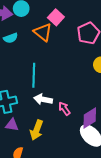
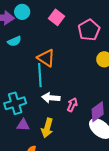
orange triangle: (43, 32) -> (46, 58), moved
pink arrow: (64, 109) -> (72, 105), turned 64

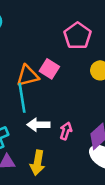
pink square: (56, 17) -> (49, 69), moved
orange triangle: (46, 58) -> (28, 76), turned -42

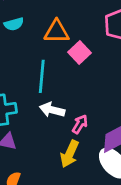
orange triangle: (28, 76) -> (57, 32), moved
yellow arrow: (38, 163) -> (70, 154), moved

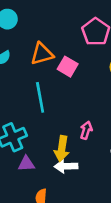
white arrow: (52, 110) -> (66, 166), moved
yellow arrow: (70, 154) -> (62, 149), moved

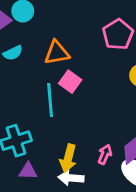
pink square: (68, 67) -> (70, 82), moved
pink arrow: (86, 130) -> (105, 154), moved

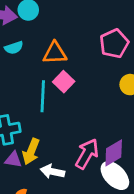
pink arrow: (105, 154) -> (87, 154), size x1.6
yellow arrow: (68, 158) -> (31, 152), moved

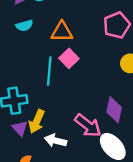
purple diamond: (114, 153) -> (114, 110), moved, turned -50
pink arrow: (87, 154) -> (88, 125), turned 96
purple triangle: (13, 160) -> (20, 128), turned 35

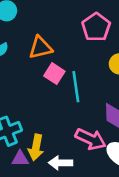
cyan line: (49, 71) -> (76, 87), moved
purple triangle: (20, 128) -> (20, 159), turned -35

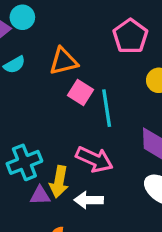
pink arrow: (91, 139) -> (94, 159), moved

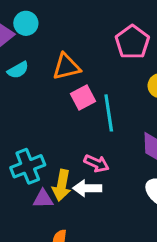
pink square: (80, 92) -> (83, 98), turned 30
pink arrow: (94, 159) -> (97, 163), size x0.7
white arrow: (89, 200) -> (87, 188), moved

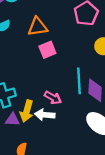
cyan line: (109, 113) -> (79, 81), moved

